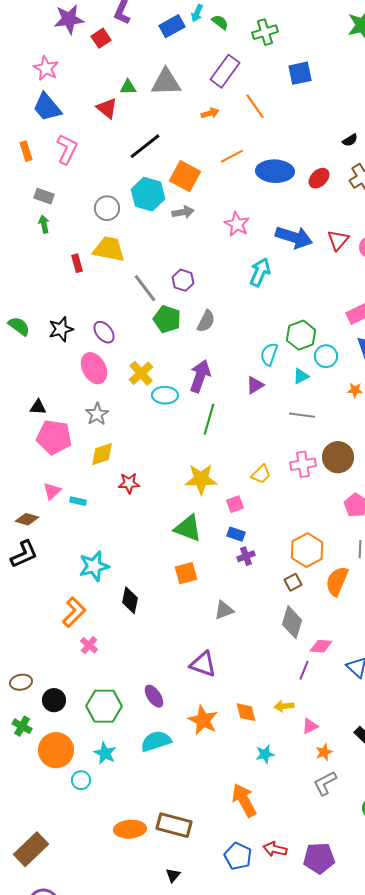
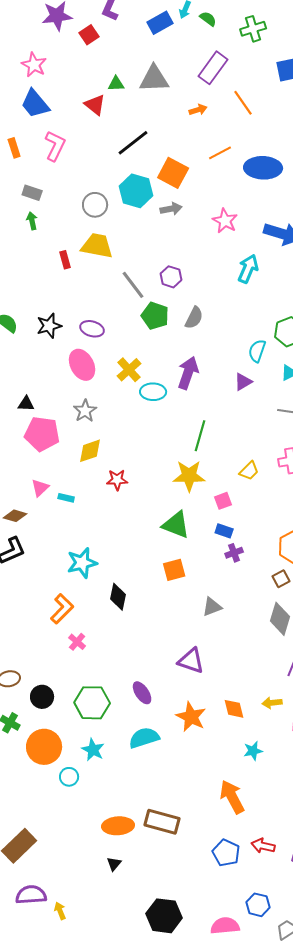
purple ellipse: (104, 332) -> (92, 329), turned -35
green line: (209, 419) -> (200, 436), moved
black triangle: (173, 875) -> (114, 864), moved

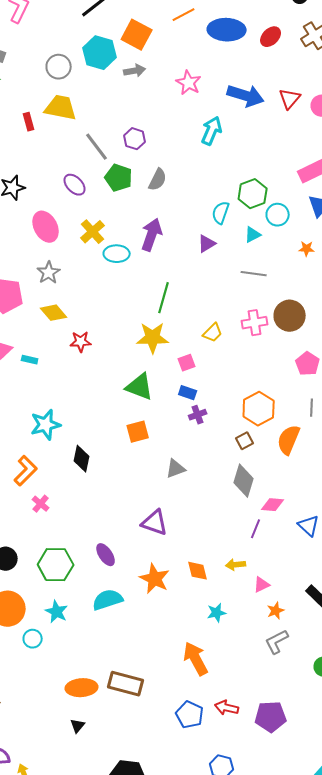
purple ellipse: (92, 329) -> (75, 185), moved, turned 30
yellow diamond: (90, 451) -> (54, 313), turned 68

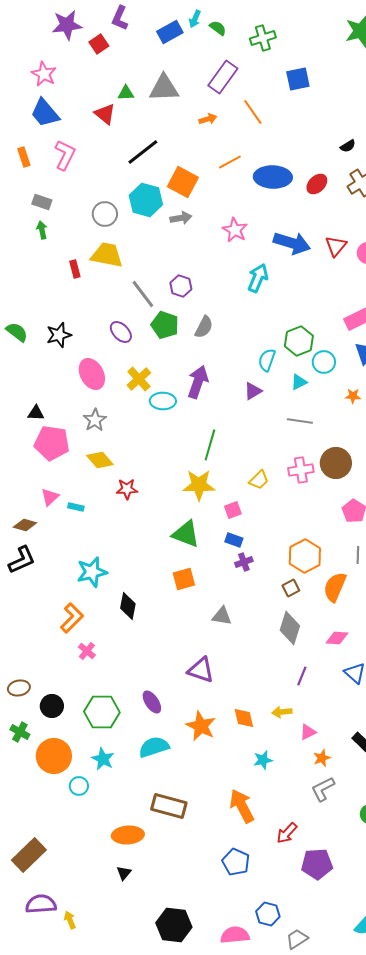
gray triangle: (176, 469) -> (222, 616), turned 30
pink diamond: (273, 505) -> (337, 638), moved
brown rectangle: (126, 684) -> (169, 806), moved
red arrow: (227, 708) -> (287, 833), moved, turned -60

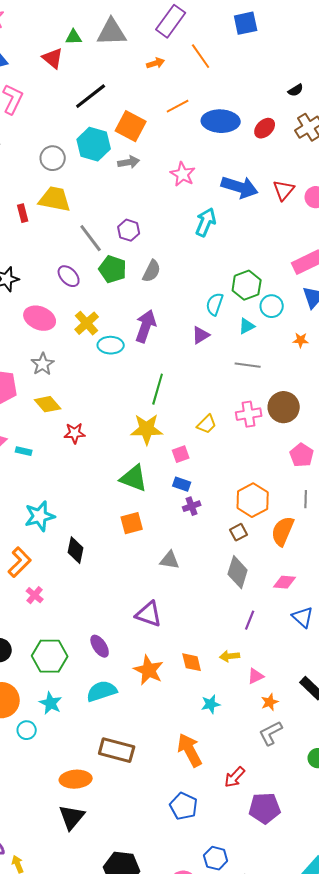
pink ellipse: (92, 374) -> (40, 318), turned -40
black triangle: (124, 873) -> (72, 817), size x1.8

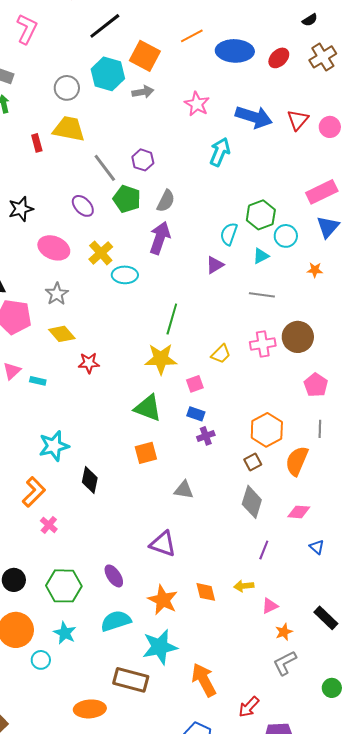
purple arrow: (146, 326) -> (160, 238), moved
blue triangle: (303, 617) -> (317, 547), size x0.7
cyan star: (211, 704) -> (160, 647), moved, size x1.8

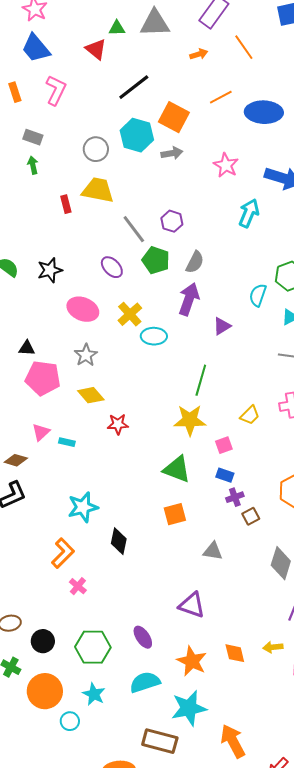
purple triangle: (215, 265) -> (222, 326), moved
brown square: (253, 462) -> (251, 516), moved

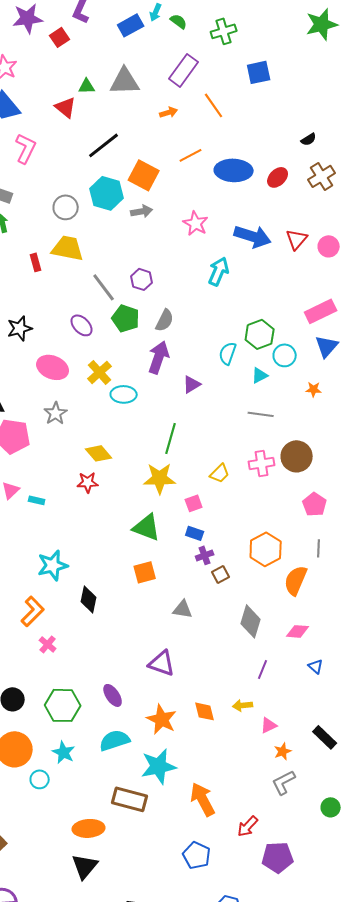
yellow diamond: (91, 395) -> (99, 453), moved

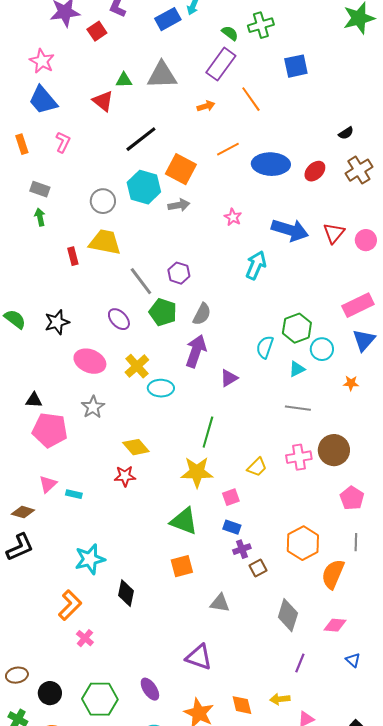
green semicircle: (179, 21) -> (230, 33), moved
pink L-shape: (26, 148) -> (63, 142), size x0.7
pink star: (196, 223) -> (233, 217), size x0.7

